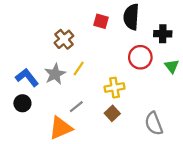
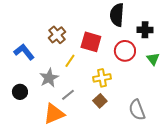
red square: (101, 21) -> (91, 42), moved, size x1.5
gray star: (55, 74) -> (49, 78), moved
blue L-shape: (27, 77) -> (24, 52), moved

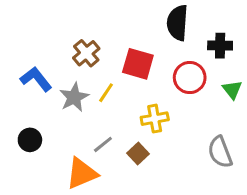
gray star: (49, 78) -> (74, 97), moved
brown square: (100, 101) -> (138, 154), moved
gray semicircle: (137, 110) -> (220, 152), moved

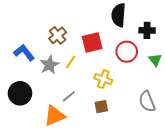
red square: (138, 64) -> (92, 43), turned -30
yellow cross: (155, 119) -> (103, 79), turned 30
black circle: (30, 140) -> (20, 93), size x1.5
brown square: (138, 154) -> (101, 107), moved, turned 32

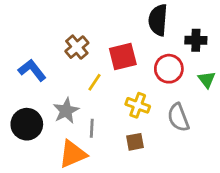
gray star: (49, 65) -> (66, 111), moved
gray line: (69, 96) -> (92, 128), turned -48
gray semicircle: (147, 101) -> (178, 117), moved

